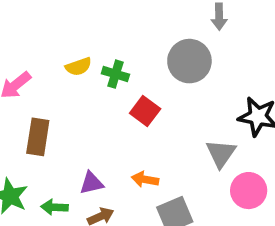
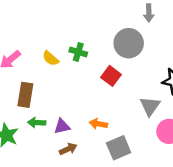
yellow semicircle: (78, 67) -> (51, 58), moved, turned 60
red square: (145, 111) -> (111, 76), moved
green arrow: (54, 207) -> (37, 123), moved

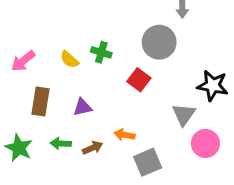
green arrow: (37, 123) -> (61, 143), moved
purple triangle: (62, 126) -> (82, 107), moved
brown arrow: (68, 149) -> (93, 148), moved

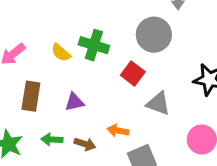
green cross: (101, 52) -> (94, 45), size x1.4
gray triangle: (184, 115) -> (158, 104), moved, turned -45
brown arrow: (93, 148) -> (85, 144), turned 42

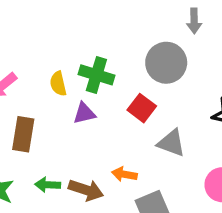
yellow semicircle: (61, 53) -> (58, 84), turned 36
purple triangle: (74, 102) -> (84, 113), moved
brown arrow: (85, 144) -> (86, 190), size x1.4

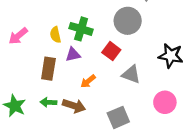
brown rectangle: (23, 134) -> (48, 69), moved
orange arrow: (124, 174) -> (88, 81), moved, turned -49

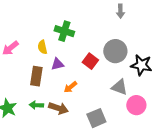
gray circle: (128, 21) -> (115, 51), moved
green cross: (81, 29) -> (64, 31), moved
gray triangle: (131, 74) -> (119, 87), moved

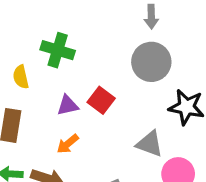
gray circle: (115, 51) -> (151, 62), moved
purple triangle: (57, 64) -> (68, 105), moved

